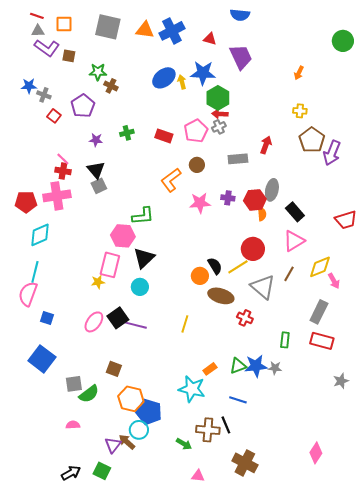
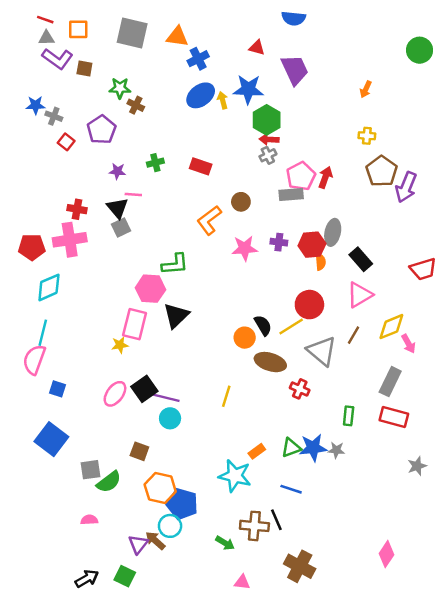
blue cross: (172, 31) -> (198, 59), moved, size x0.7
pink pentagon: (196, 131) -> (301, 176), moved
pink line: (63, 159) -> (133, 194), moved, turned -40
cyan circle: (140, 287) -> (170, 418), moved

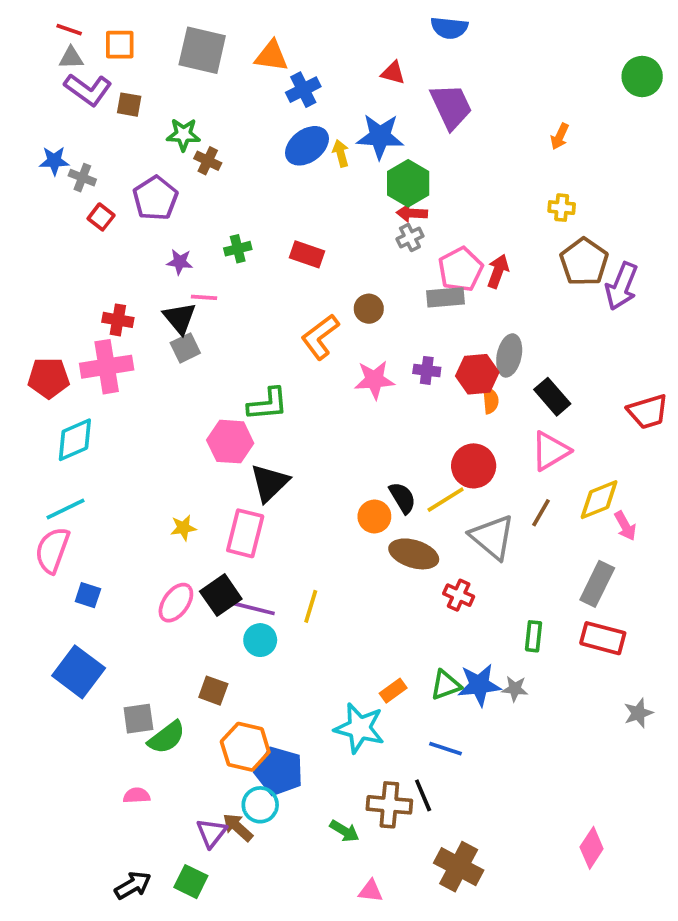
pink rectangle: (135, 324) -> (245, 533), moved
cyan line: (43, 333) -> (65, 509), turned 50
yellow line: (226, 396) -> (311, 606), moved

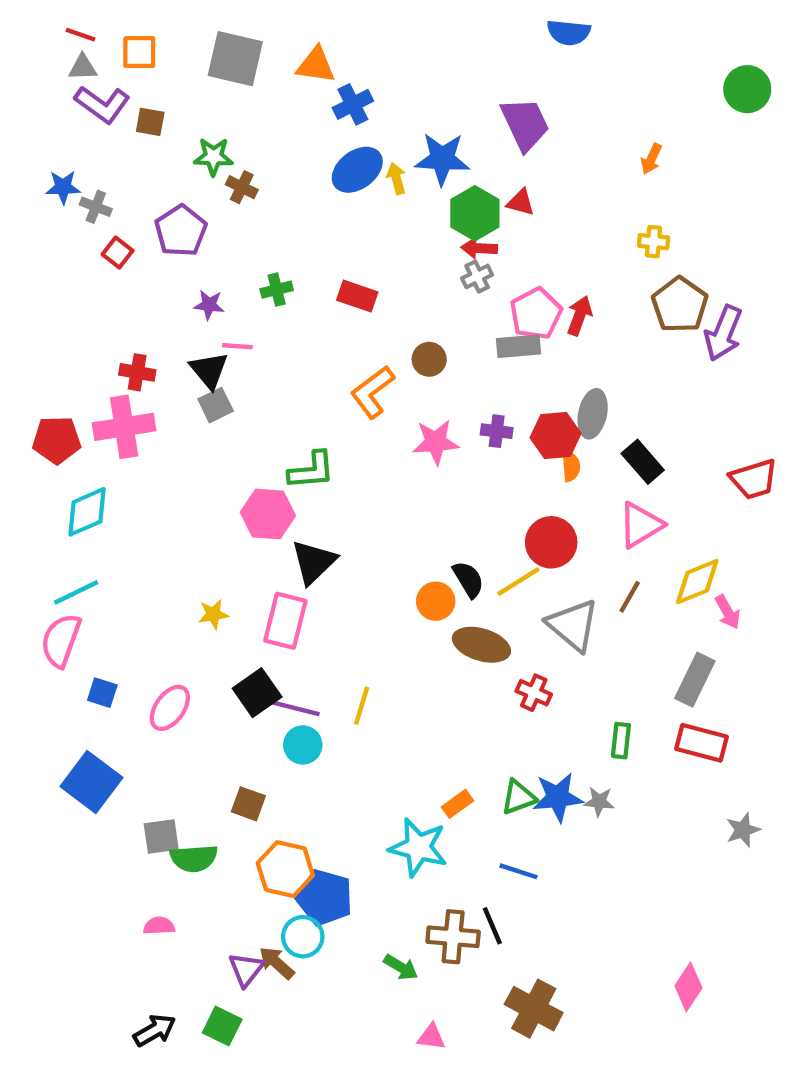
blue semicircle: (449, 28) -> (569, 32), moved
red triangle: (393, 73) -> (521, 202), moved
pink ellipse: (176, 603) -> (170, 708), moved
green semicircle: (167, 737) -> (194, 858), turned 33

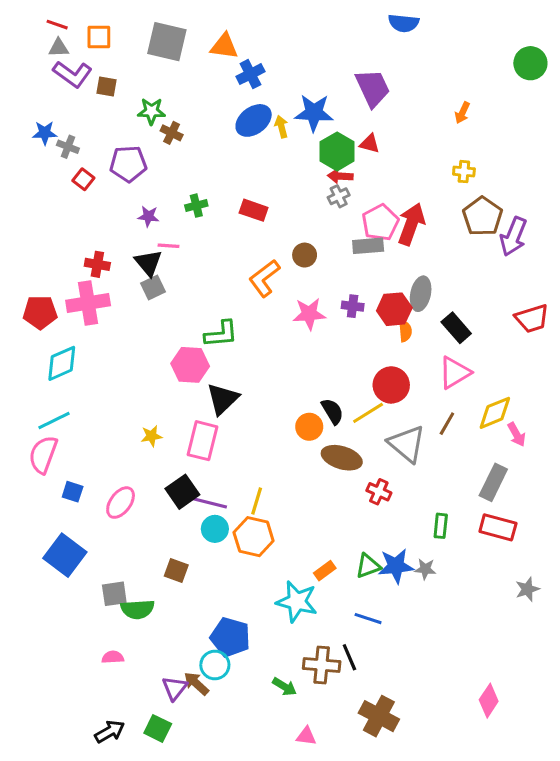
purple pentagon: (181, 231) -> (128, 164), turned 30
red arrow: (579, 316) -> (411, 224), size x1.5
red trapezoid: (754, 479) -> (532, 318), moved
orange hexagon: (285, 869) -> (254, 537), moved

